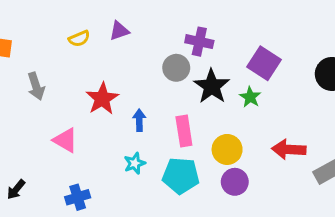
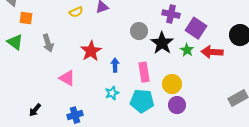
purple cross: (199, 42) -> (171, 14), moved
red arrow: (289, 149) -> (212, 52), moved

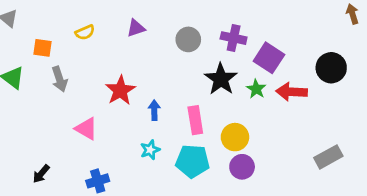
yellow semicircle: (76, 12) -> (85, 32), moved
orange square: (26, 18) -> (43, 48), moved
gray circle: (139, 31) -> (188, 39), moved

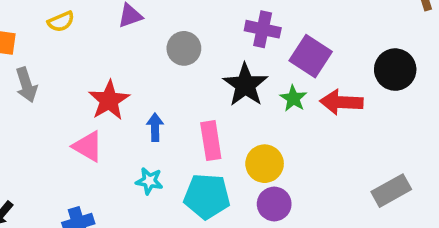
gray circle: (188, 39) -> (184, 48), moved
pink triangle: (86, 129) -> (88, 146), moved
cyan star: (150, 150) -> (149, 181), turned 30

